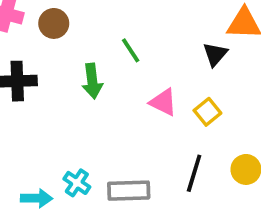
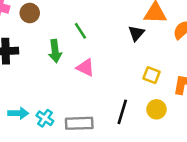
pink triangle: (163, 102) -> (85, 68), moved
yellow square: (207, 112) -> (151, 75), moved, turned -30
cyan arrow: (36, 198) -> (18, 113), moved

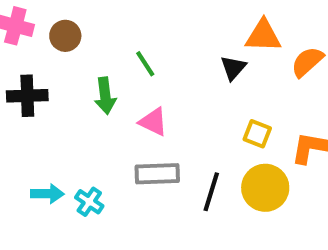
yellow circle: (156, 109) -> (265, 188), size x1.5
gray rectangle: (79, 123) -> (157, 174), moved

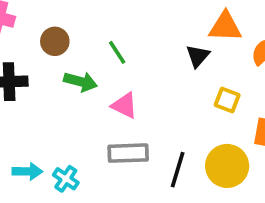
brown circle: (65, 36) -> (55, 41), moved
green arrow: (105, 96) -> (80, 82), turned -68
yellow square: (257, 134) -> (227, 100), moved

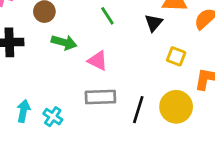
green line: (117, 52) -> (107, 16), moved
cyan arrow: (27, 171) -> (23, 111), turned -80

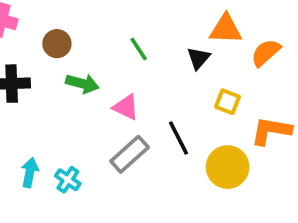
gray rectangle: (100, 97) -> (130, 154), turned -40
black line: (138, 110) -> (179, 138), moved, turned -44

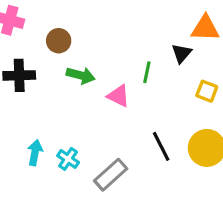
green line: (139, 49) -> (147, 72), moved, turned 45
black line: (179, 138) -> (161, 146), moved
gray rectangle: (130, 154) -> (111, 175), moved

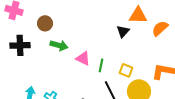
green line: (147, 72) -> (101, 65), moved
yellow square: (207, 91) -> (126, 70), moved

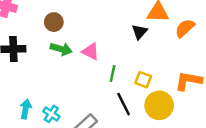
brown circle: (45, 23) -> (54, 22), moved
pink triangle: (83, 58) -> (91, 51), moved

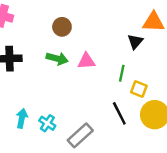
brown circle: (54, 22) -> (62, 27), moved
pink triangle: (91, 51) -> (86, 61), turned -30
green line: (113, 73) -> (122, 73), moved

